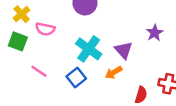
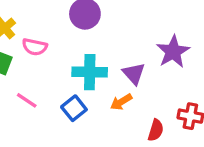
purple star: (155, 33) -> (173, 52), size x1.5
cyan cross: (89, 49) -> (90, 72), turned -35

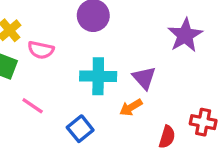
purple star: (173, 52) -> (185, 35), moved
blue square: (74, 108) -> (80, 129), moved

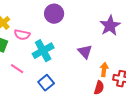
cyan cross: (98, 76) -> (43, 51), moved, turned -30
orange arrow: (131, 107) -> (104, 70), moved, turned 128

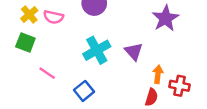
pink semicircle: (22, 35) -> (53, 17), moved
cyan cross: (43, 51) -> (97, 50), moved

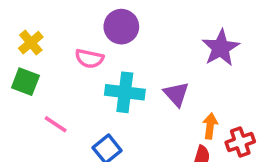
pink semicircle: (53, 17) -> (89, 59), moved
cyan cross: (97, 50) -> (125, 92), turned 36
red cross: (180, 86) -> (240, 142), turned -30

